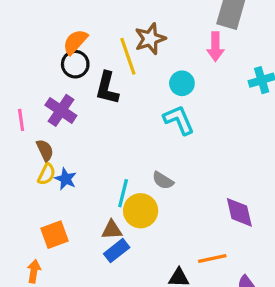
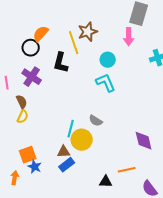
black circle: (75, 64) -> (31, 48), moved
blue star: (66, 179) -> (35, 167), moved

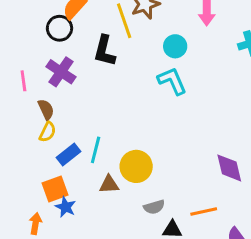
gray semicircle: (96, 121) -> (154, 207), moved, turned -48
cyan line: (71, 129) -> (96, 150), moved
blue rectangle: (67, 165) -> (69, 154), moved

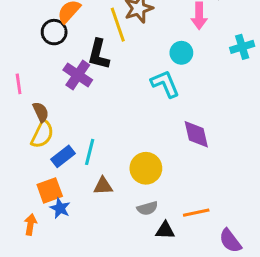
cyan circle: (175, 46) -> (181, 53), moved
purple cross: (61, 72) -> (78, 75), moved
yellow semicircle: (47, 132) -> (42, 134), size x1.4
yellow circle: (136, 166) -> (146, 168), moved
purple diamond: (229, 168) -> (196, 134), moved

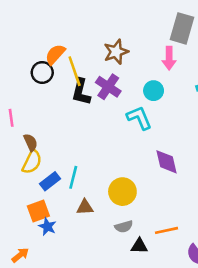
yellow line: (118, 25) -> (75, 71), moved
purple cross: (78, 75) -> (108, 87), moved
orange arrow: (30, 224) -> (20, 255), moved, turned 42

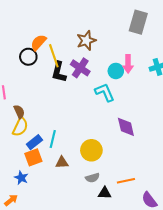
pink arrow: (169, 58) -> (128, 64), moved
orange square: (38, 211) -> (33, 157), moved
blue star: (47, 227) -> (21, 178), moved

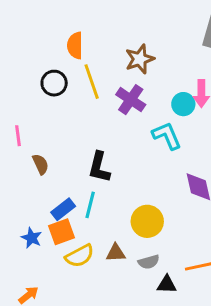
orange semicircle: (39, 42) -> (75, 45), moved, turned -42
black L-shape: (59, 72) -> (99, 167), moved
yellow semicircle: (20, 127) -> (80, 256), moved, turned 36
brown triangle: (62, 163) -> (116, 253), moved
blue star: (21, 178) -> (32, 238), moved

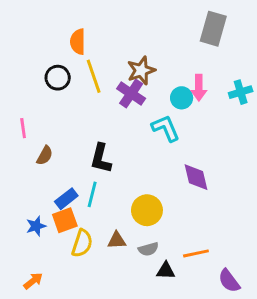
brown star: (140, 59) -> (141, 70), moved
brown semicircle: (41, 164) -> (45, 155), turned 54
blue star: (32, 238) -> (36, 226), turned 30
yellow semicircle: (80, 256) -> (82, 243), turned -44

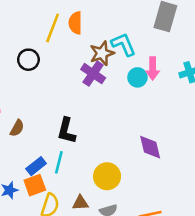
orange semicircle: (78, 42) -> (75, 23), moved
yellow line: (94, 76) -> (53, 28), moved, turned 40
cyan L-shape: (166, 128) -> (124, 44), moved

